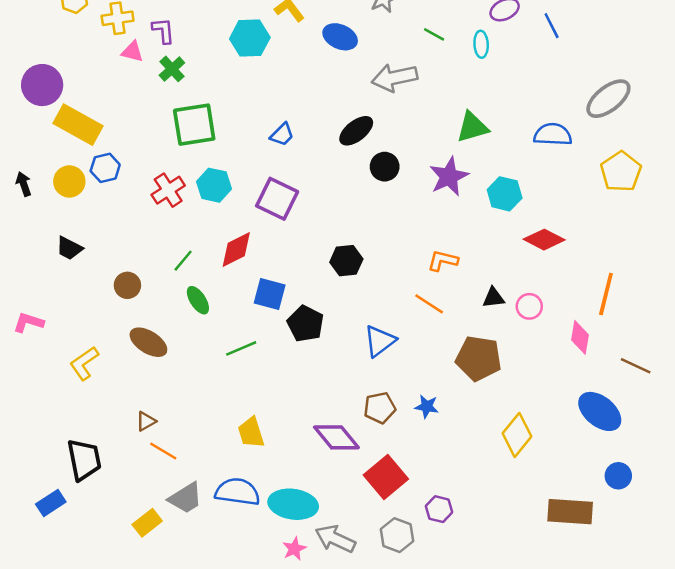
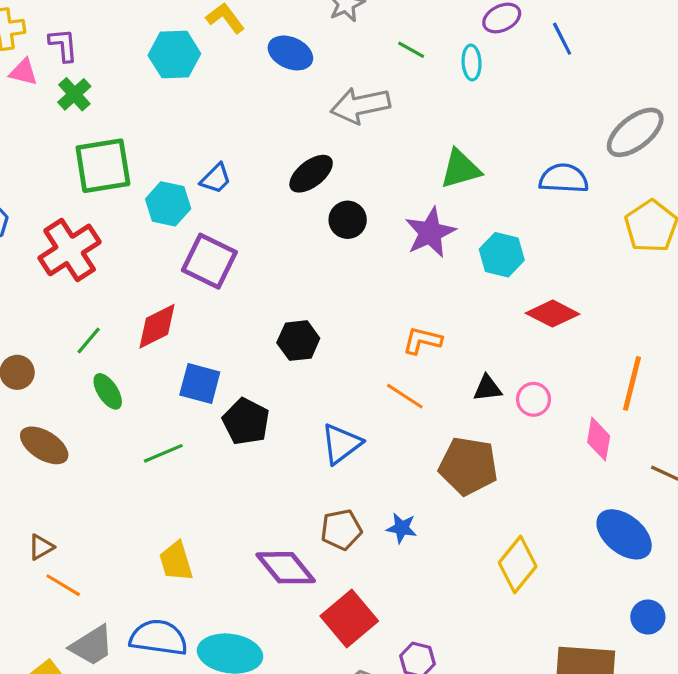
cyan hexagon: (214, 185) -> (168, 204), moved
red cross: (168, 190) -> (70, 250), size x1.4

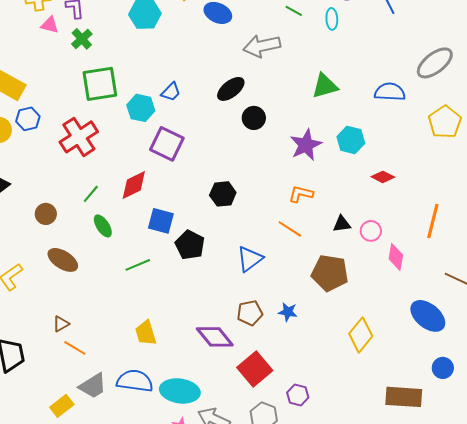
purple star: (430, 232) -> (306, 145), moved
red diamond: (553, 314) -> (383, 177), size x0.7
pink diamond: (599, 439) -> (396, 257), moved

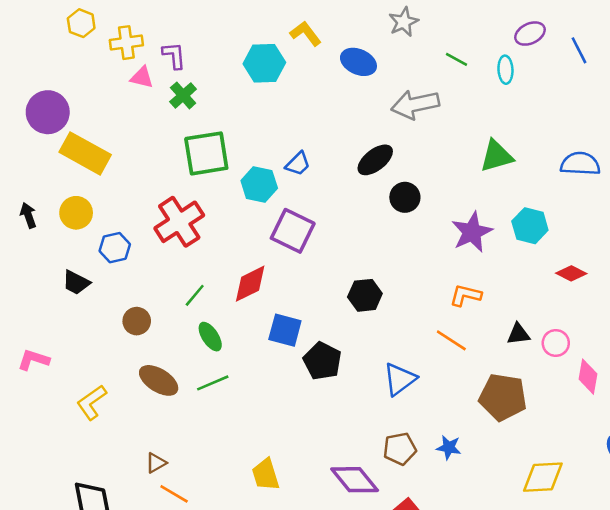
blue hexagon: (28, 119) -> (115, 248), moved
green line: (138, 265) -> (213, 383), moved
yellow diamond: (361, 335) -> (543, 477), turned 48

